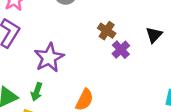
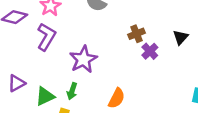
brown cross: (107, 31) -> (137, 34), turned 35

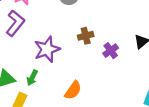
brown cross: (137, 34) -> (86, 36), moved

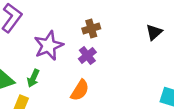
purple cross: (111, 51) -> (87, 55), moved

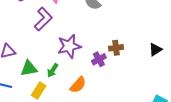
brown cross: (91, 28) -> (116, 48), moved
orange semicircle: (80, 90) -> (78, 85), moved

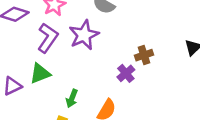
purple star: (69, 46) -> (84, 35), moved
green triangle: (29, 68) -> (40, 74), moved

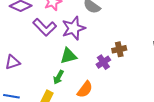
purple L-shape: (48, 38) -> (45, 27), turned 95
green triangle: (40, 74) -> (68, 56), moved

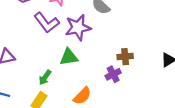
purple cross: (103, 62) -> (113, 74), moved
green arrow: (58, 77) -> (45, 77), moved

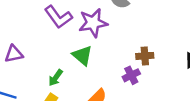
green triangle: (69, 57) -> (82, 55), turned 48

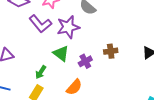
purple cross: (131, 75) -> (85, 61), moved

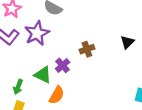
green triangle: (61, 53) -> (43, 75), moved

